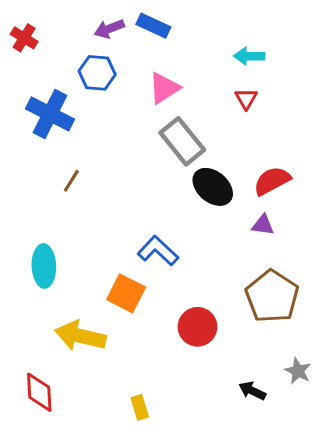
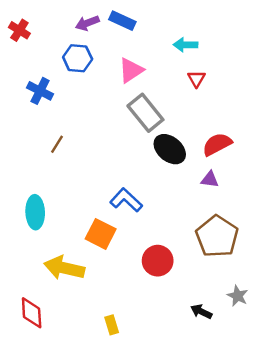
cyan arrow: (249, 56) -> (185, 45), moved
blue cross: (50, 114) -> (40, 91), size x0.7

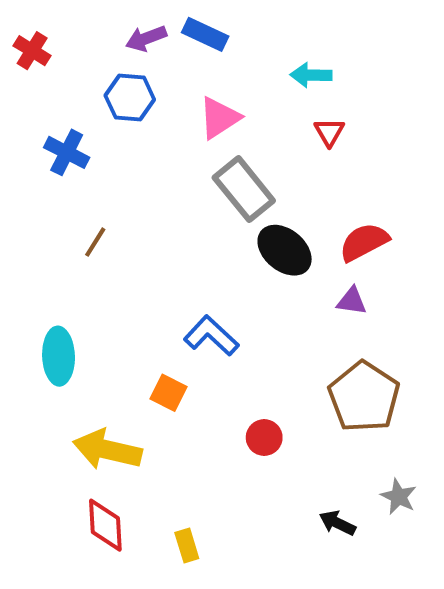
orange square: (101, 234) -> (168, 393), size x0.7
red circle: (158, 261) -> (264, 438), size x0.7
red diamond: (32, 313) -> (105, 525), moved

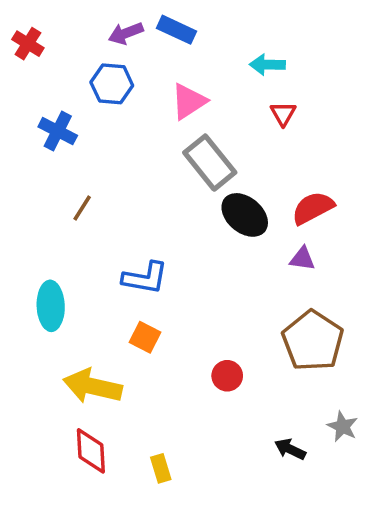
blue L-shape: (211, 336) -> (145, 278), moved, turned 147

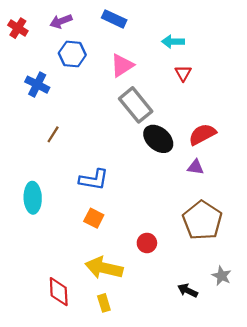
purple arrow: (126, 33) -> (61, 21), moved
yellow arrow: (93, 386) -> (104, 268), moved

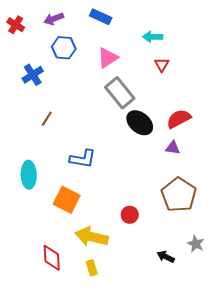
blue cross: (37, 85) -> (33, 75), turned 30
orange square: (94, 218) -> (67, 200), moved, size x1.5

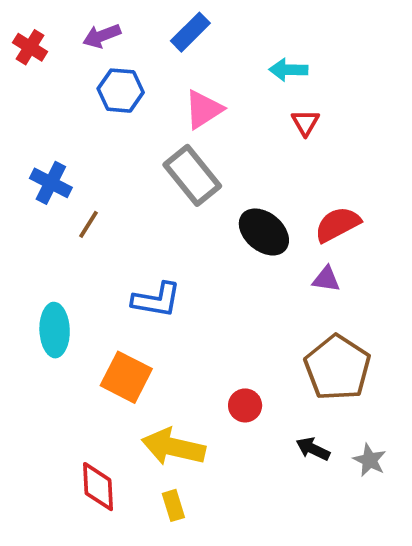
blue rectangle: (101, 17) -> (190, 32), turned -70
blue cross: (33, 75) -> (51, 183), moved, turned -30
gray rectangle: (120, 93) -> (192, 175), moved
black arrow: (166, 257) -> (313, 449), moved

